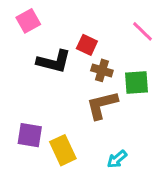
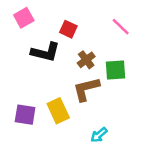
red square: (87, 45) -> (68, 29), moved
brown cross: (102, 70) -> (86, 60), turned 36
yellow rectangle: (63, 150) -> (58, 111), moved

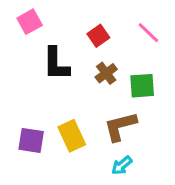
red square: (68, 29) -> (98, 36), moved, turned 30
black L-shape: (45, 52) -> (56, 64), turned 76
brown L-shape: (86, 89) -> (120, 126), moved

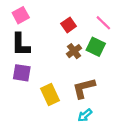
black L-shape: (56, 64) -> (21, 45), moved
green square: (142, 86) -> (96, 47), moved, turned 30
purple square: (31, 140) -> (22, 73), moved

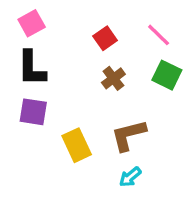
green square: (96, 47) -> (167, 75), moved

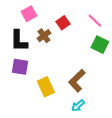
pink square: (32, 23) -> (29, 14), moved
brown cross: (113, 78) -> (44, 36), moved
brown L-shape: (128, 135) -> (77, 81), turned -30

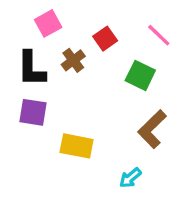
green square: (100, 45) -> (140, 75), moved
brown L-shape: (77, 81) -> (152, 129), moved
yellow rectangle: (46, 87) -> (77, 146), turned -54

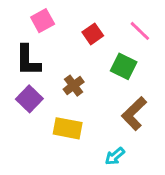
brown cross: (73, 60) -> (74, 86), moved
purple square: (33, 112) -> (29, 99), turned 35

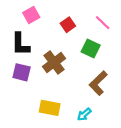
brown cross: (74, 86) -> (54, 63), size x1.5
purple square: (29, 99) -> (22, 72), turned -30
yellow rectangle: (68, 128) -> (50, 108), moved

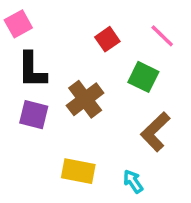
pink square: (31, 15) -> (18, 24), moved
cyan arrow: (84, 114) -> (133, 181), turned 96

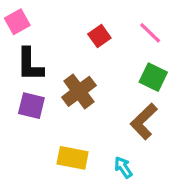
green square: (143, 77) -> (153, 77), moved

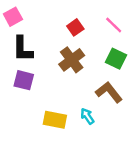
brown cross: (79, 91) -> (72, 60), moved
brown L-shape: (144, 121) -> (109, 92), turned 96
cyan arrow: (123, 167) -> (87, 116), moved

